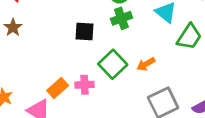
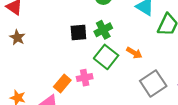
green cross: (121, 18) -> (103, 30), moved
orange arrow: (146, 64) -> (134, 53), turned -112

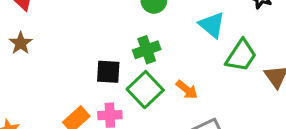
black square: (78, 32) -> (108, 72), moved

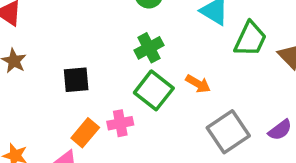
black square: (108, 72) -> (76, 80), moved

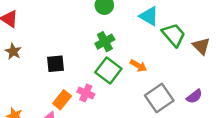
green trapezoid: (250, 39) -> (174, 35), turned -65
pink cross: (120, 123) -> (86, 93), turned 35

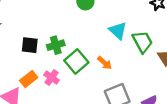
cyan triangle: (149, 16) -> (118, 31), moved
green cross: (105, 42) -> (56, 45), moved

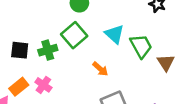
green square: (76, 61) -> (74, 35), moved

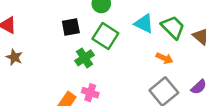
black square: (20, 50) -> (71, 27), moved
orange arrow: (100, 69) -> (164, 58), moved

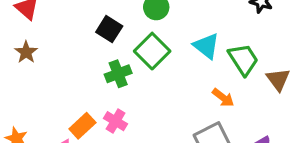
black square: (71, 27) -> (109, 29), turned 30

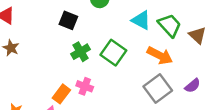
green square: (152, 51) -> (113, 53), moved
orange arrow: (223, 98) -> (160, 56), size x1.5

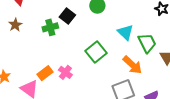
green cross: (81, 52) -> (50, 27), moved

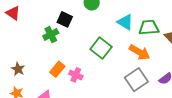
brown star: (15, 25) -> (18, 69), moved
green trapezoid: (147, 43) -> (149, 27), turned -55
orange rectangle: (45, 73) -> (57, 69), moved

